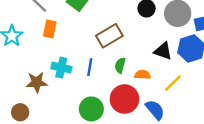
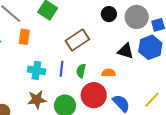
green semicircle: (120, 65) -> (81, 71), moved
brown star: (37, 82) -> (37, 100), moved
yellow line: (173, 83) -> (152, 100), moved

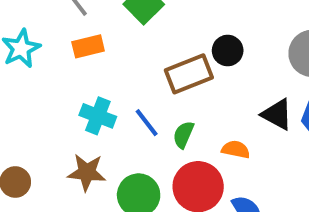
black circle: (109, 14) -> (228, 51), moved
orange rectangle: (24, 37) -> (88, 46), turned 56
blue line: (61, 69) -> (147, 123), turned -56

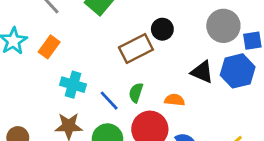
orange rectangle: (88, 46) -> (49, 47), moved, turned -35
blue line: (147, 123) -> (109, 101), moved

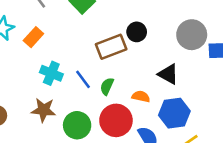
blue hexagon: (238, 71) -> (174, 113), moved
blue line: (109, 101) -> (83, 79), moved

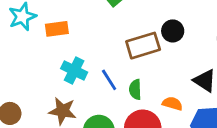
orange rectangle: (33, 37) -> (57, 29), turned 36
green semicircle: (107, 86) -> (135, 89), turned -30

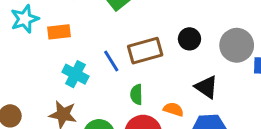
black circle: (173, 31) -> (189, 39), moved
blue line: (109, 80) -> (111, 61), moved

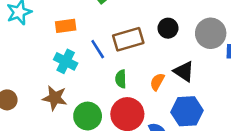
orange rectangle: (59, 32) -> (66, 26), moved
orange semicircle: (173, 109) -> (157, 82), moved, turned -78

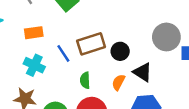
black circle: (168, 28) -> (120, 51), moved

